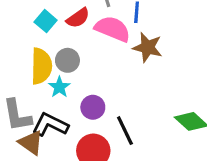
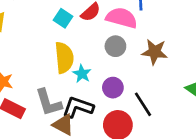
brown star: (148, 47) -> (155, 52), moved
gray circle: (67, 60) -> (115, 46), moved

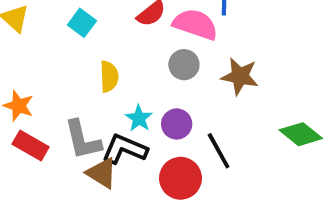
cyan square: (63, 18) -> (82, 23), moved
yellow semicircle: (64, 58) -> (109, 77), size x0.7
cyan star: (82, 74) -> (139, 118), moved

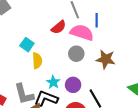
cyan square: (82, 23) -> (27, 45), moved

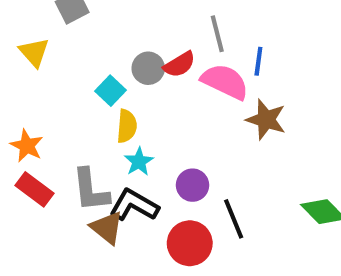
gray circle: (76, 54) -> (148, 68), moved
brown star: (106, 59) -> (266, 120), moved
cyan star: (53, 82) -> (139, 162), moved

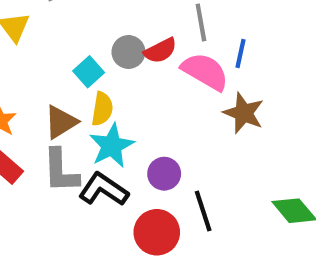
cyan star: (139, 162) -> (112, 146), size x1.5
brown triangle: (107, 228) -> (61, 122), moved, turned 45

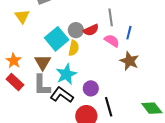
pink semicircle: (205, 71) -> (112, 41), size x0.7
cyan square: (89, 72) -> (57, 39), size x1.6
yellow semicircle: (102, 109) -> (74, 48), moved
brown triangle: (61, 122) -> (43, 62), turned -30

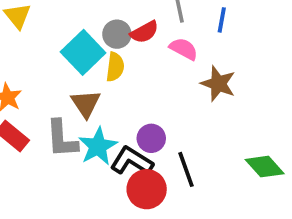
blue line: (129, 33) -> (222, 20), moved
brown triangle: (43, 62) -> (86, 104), moved
cyan star: (66, 74) -> (98, 146), moved
black L-shape: (62, 95) -> (132, 161), moved

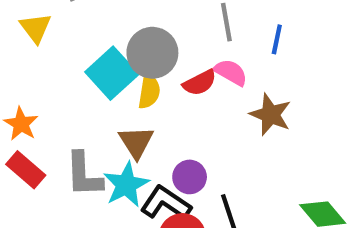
red semicircle: (144, 32) -> (200, 83), moved
gray circle: (117, 34) -> (152, 53), size x1.5
brown triangle: (86, 104) -> (136, 142), moved

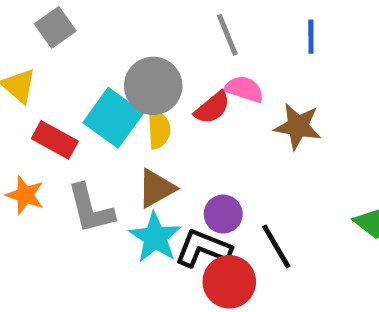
blue line: (277, 39) -> (311, 37), moved
brown triangle: (136, 142) -> (156, 188), turned 45
red rectangle: (26, 170) -> (55, 140), moved
gray L-shape: (84, 175) -> (90, 209), moved

